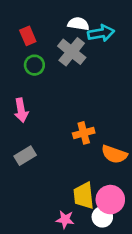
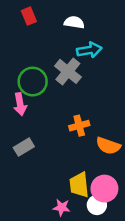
cyan arrow: (101, 33) -> (89, 50), moved
red rectangle: (28, 36) -> (29, 16), moved
gray cross: (72, 52) -> (68, 71), moved
green circle: (34, 65) -> (33, 82), moved, size x1.5

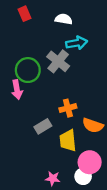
gray rectangle: (24, 147) -> (43, 126), moved
yellow trapezoid: (79, 185) -> (68, 141), moved

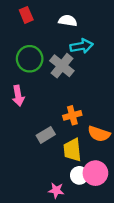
green circle: (28, 70) -> (30, 59), moved
white circle: (83, 176) -> (79, 175), moved

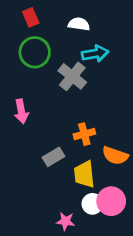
green circle: (30, 59) -> (35, 52), moved

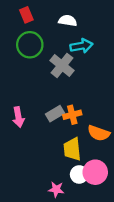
pink arrow: (21, 111) -> (18, 117), moved
gray rectangle: (53, 157) -> (55, 114), moved

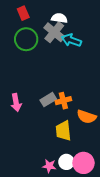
cyan arrow: (81, 46) -> (71, 40), turned -150
gray cross: (62, 65) -> (54, 32), moved
pink circle: (95, 172) -> (83, 163), moved
white circle: (79, 174) -> (66, 162), moved

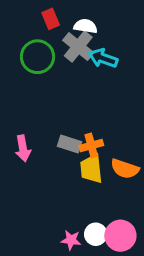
red rectangle: (23, 13) -> (51, 19), moved
gray rectangle: (48, 100) -> (70, 144), turned 49
yellow trapezoid: (63, 131) -> (91, 169), moved

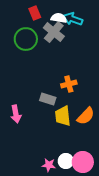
cyan arrow: (103, 58) -> (73, 19), moved
orange cross: (91, 145) -> (69, 84), moved
pink arrow: (23, 148) -> (16, 114), moved
orange semicircle: (125, 169) -> (86, 116), turned -66

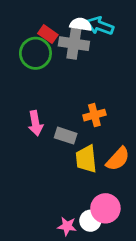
red rectangle: (35, 13) -> (48, 34), moved, turned -32
gray cross: (54, 32) -> (74, 44), turned -30
pink arrow: (16, 114) -> (35, 123), moved
pink circle: (83, 162) -> (105, 208), moved

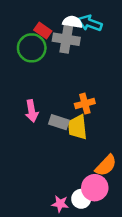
yellow trapezoid: (86, 159) -> (77, 127), moved
orange semicircle: (118, 159) -> (106, 165), moved

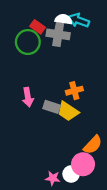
yellow trapezoid: (77, 127) -> (68, 111), turned -50

